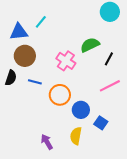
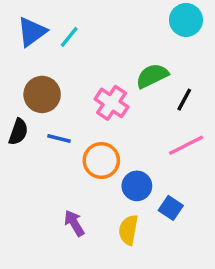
blue triangle: (19, 32) -> (32, 32), moved, turned -30
purple arrow: (47, 142) -> (74, 223), moved

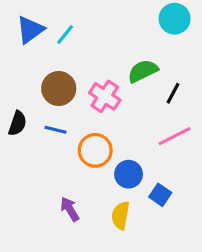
brown circle: (42, 94) -> (59, 88), moved

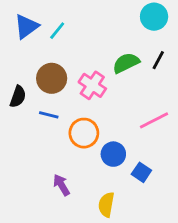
black line: (173, 93) -> (158, 60), moved
black semicircle: (17, 123) -> (18, 97), moved
yellow semicircle: (121, 215) -> (106, 205), moved

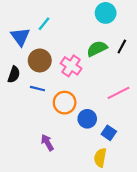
cyan circle: (154, 17) -> (106, 13), moved
blue triangle: (26, 26) -> (20, 37), moved, turned -30
yellow semicircle: (106, 205) -> (100, 158), moved

